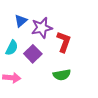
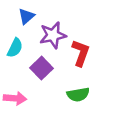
blue triangle: (21, 21) -> (26, 16), moved
cyan semicircle: (12, 48) -> (15, 48), moved

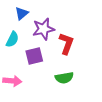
purple square: (42, 68) -> (34, 56), turned 30

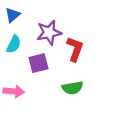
blue triangle: (22, 13) -> (13, 15), moved

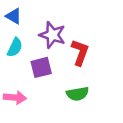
blue triangle: (13, 15) -> (14, 16), turned -49
purple star: (49, 33) -> (52, 35), turned 30

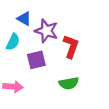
blue triangle: (14, 16) -> (24, 19), moved

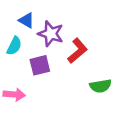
red L-shape: (71, 46) -> (77, 51), turned 30
green semicircle: (69, 83) -> (101, 86), moved

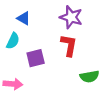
purple star: (51, 34) -> (71, 17), moved
red L-shape: (77, 51) -> (69, 45), turned -40

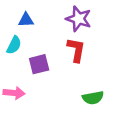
blue triangle: (24, 18) -> (26, 20), turned -32
green semicircle: (89, 76) -> (93, 98), moved

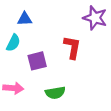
purple star: (79, 19) -> (95, 18), moved
green semicircle: (93, 98) -> (55, 93), moved

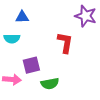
cyan semicircle: (13, 43) -> (12, 39), turned 63
purple square: (37, 61) -> (31, 65), moved

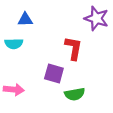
purple square: (31, 65) -> (54, 73), moved, turned 30
green semicircle: (50, 84) -> (75, 94), moved

